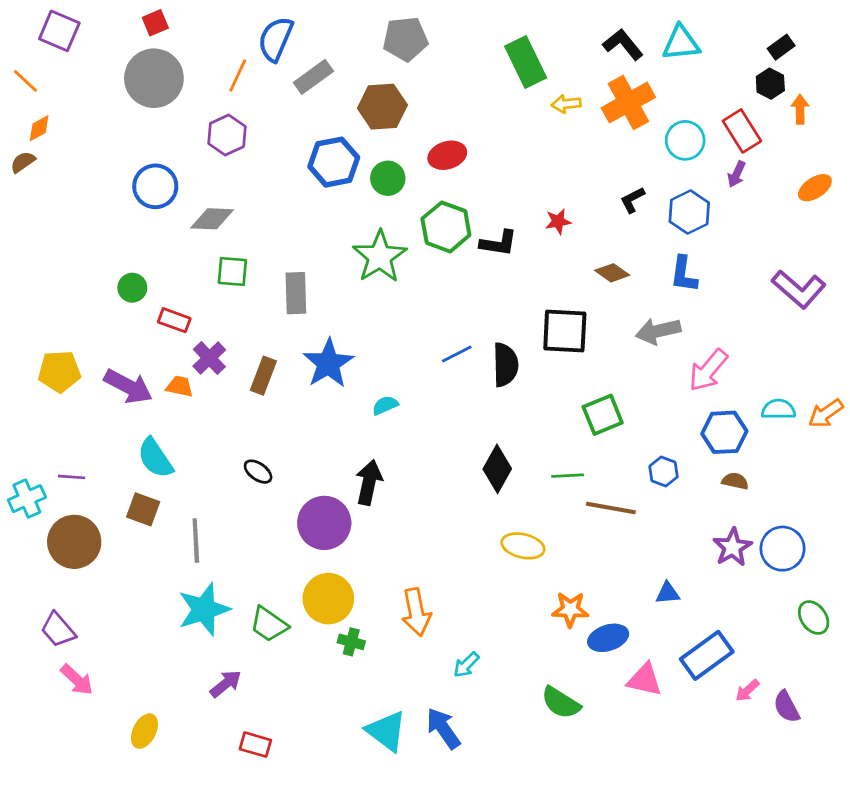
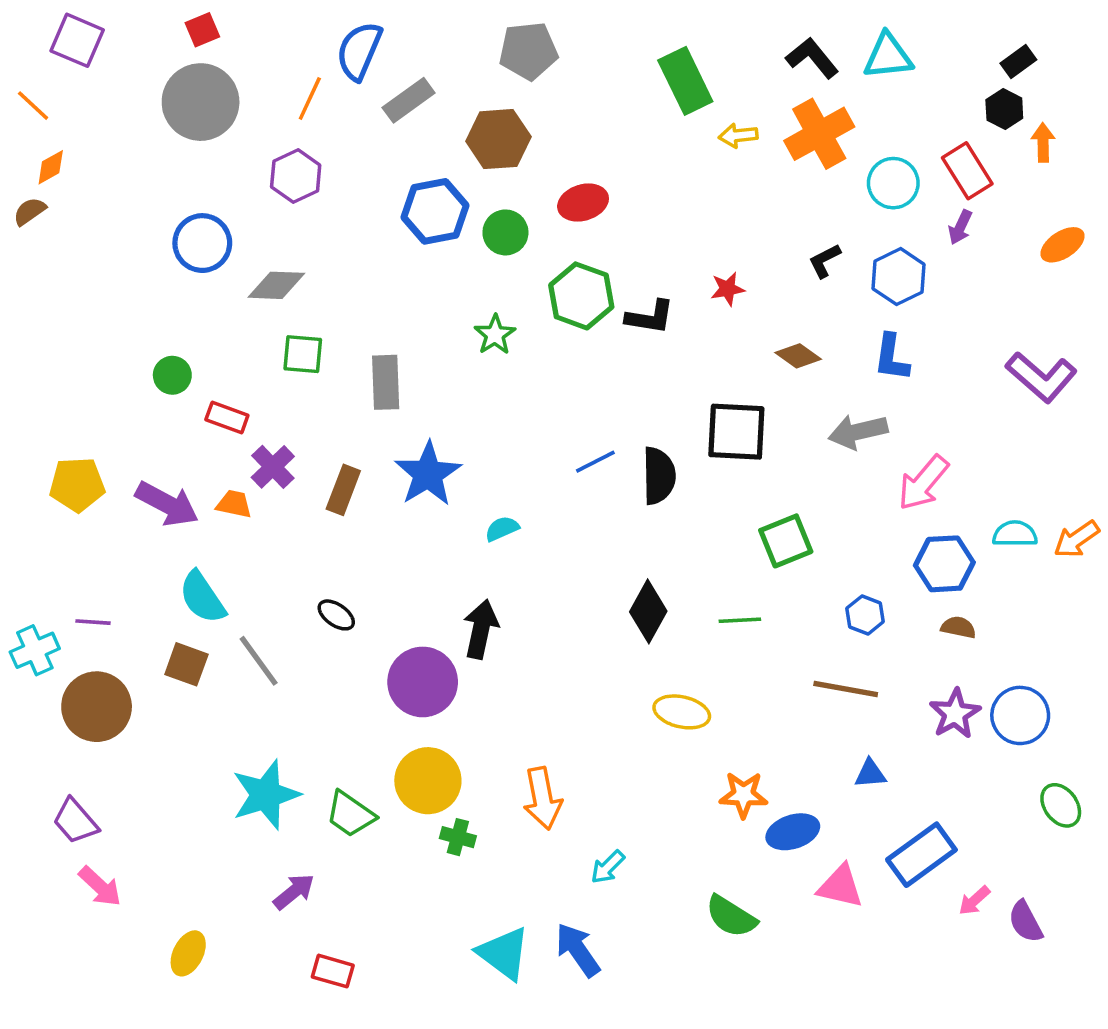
green star: (380, 257) -> (495, 335), size x0.6
brown line: (611, 508) -> (846, 689), moved
gray line: (196, 540) -> (259, 661), moved, turned -33

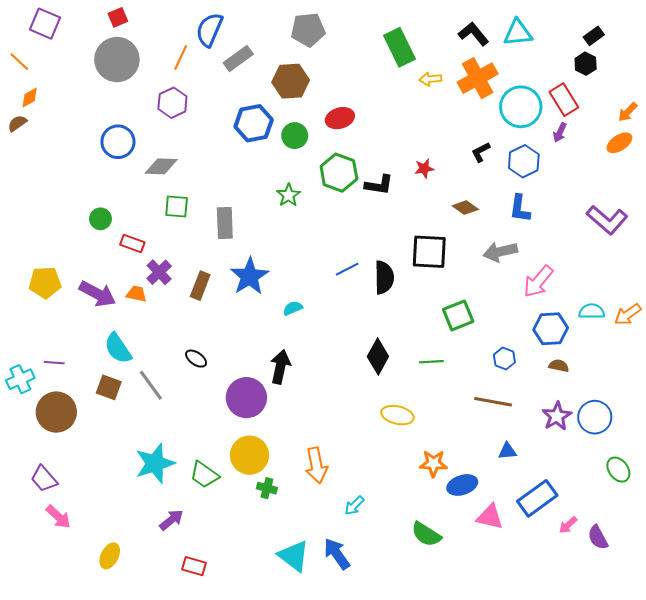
orange arrow: (1043, 143) -> (628, 112), moved, turned -135
cyan circle: (893, 183) -> (521, 107), size x1.4

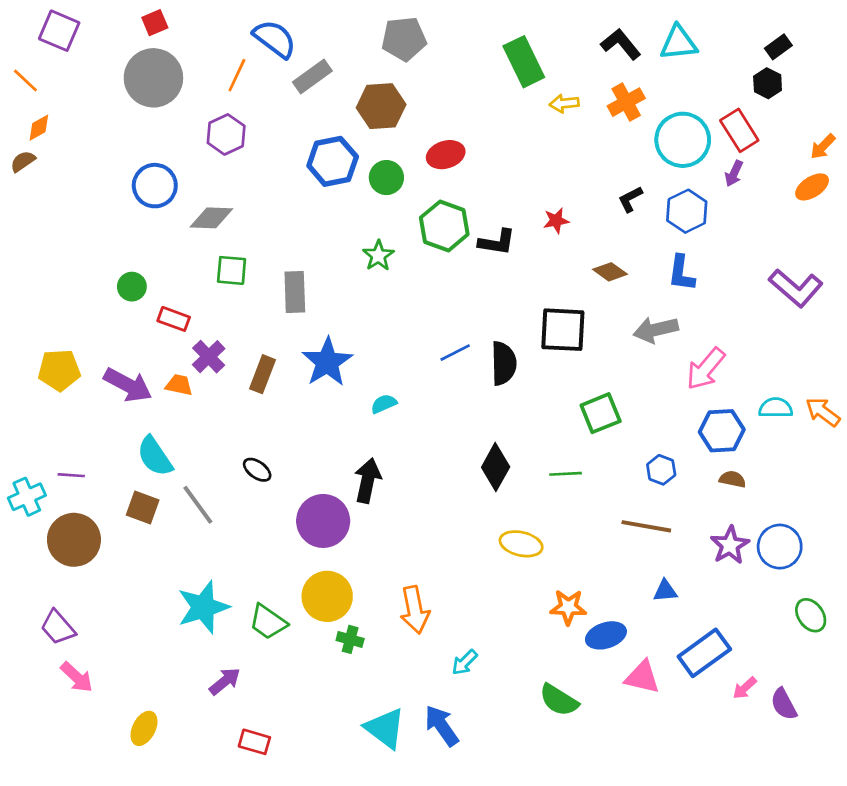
blue semicircle: (209, 30) -> (275, 39), turned 104
orange cross: (478, 78) -> (626, 102), size x0.7
orange arrow: (628, 314) -> (823, 412), turned 72

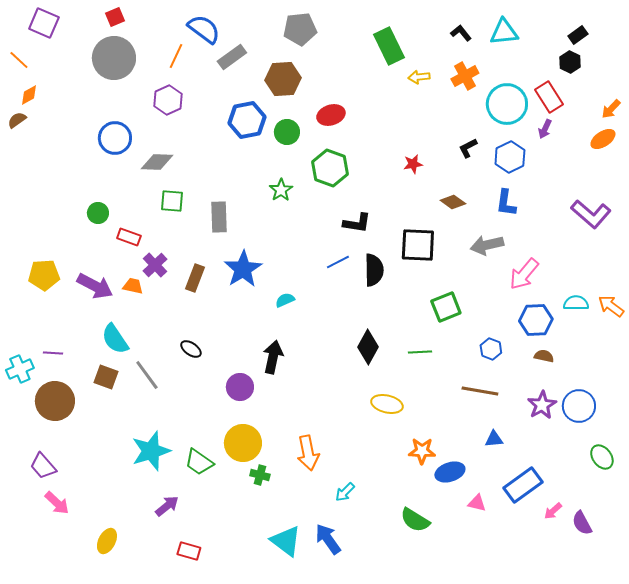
black L-shape: (621, 44) -> (461, 33), size x0.7
black L-shape: (497, 242) -> (357, 223), moved
purple circle: (323, 521) -> (240, 387), size x0.7
pink triangle: (642, 677) -> (477, 503), size x0.7

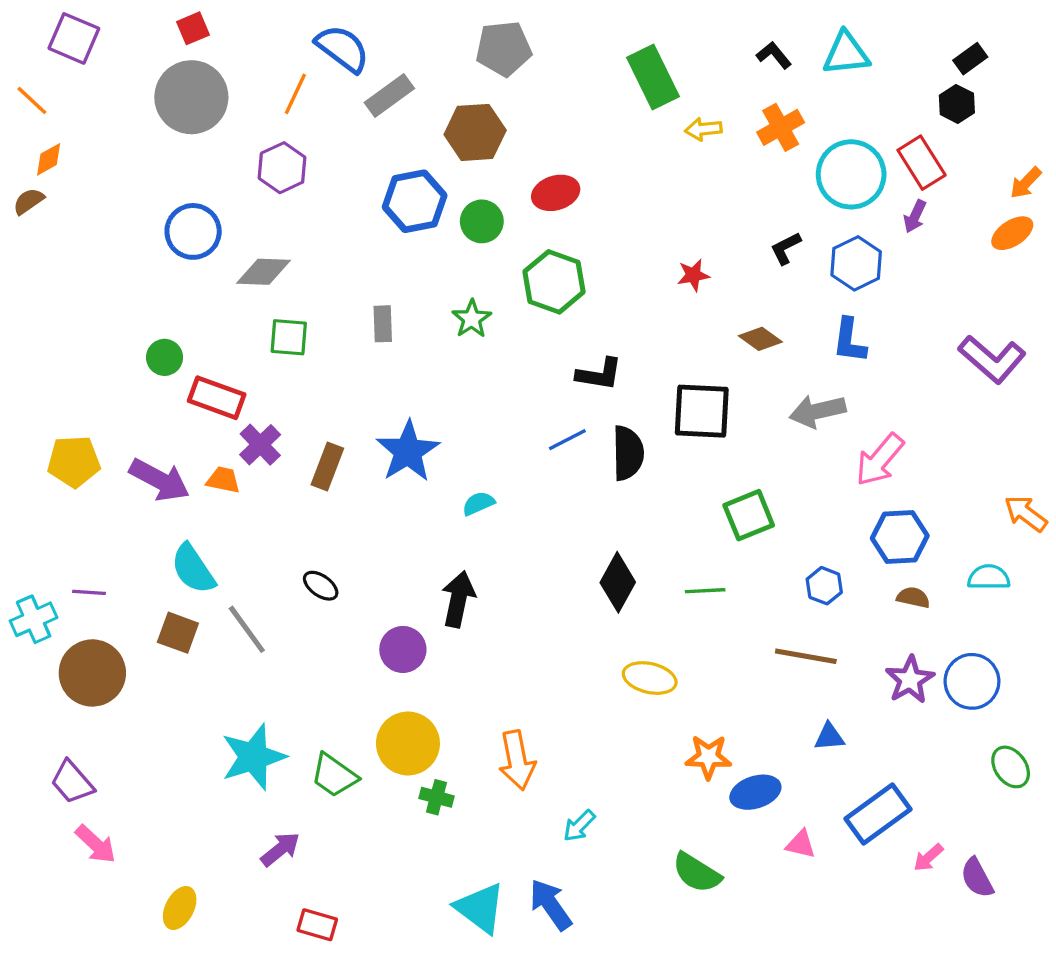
gray rectangle: (219, 217) -> (383, 324), moved, size x0.7
red rectangle: (129, 237) -> (217, 398), size x1.4
cyan semicircle: (576, 303) -> (989, 577), moved

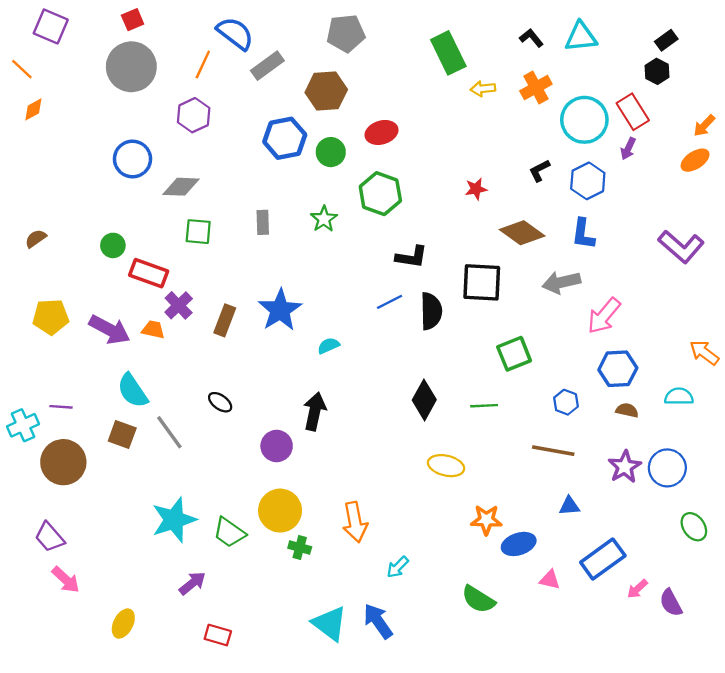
brown semicircle: (29, 201) -> (36, 239), moved
brown diamond: (760, 339) -> (522, 233), size x1.5

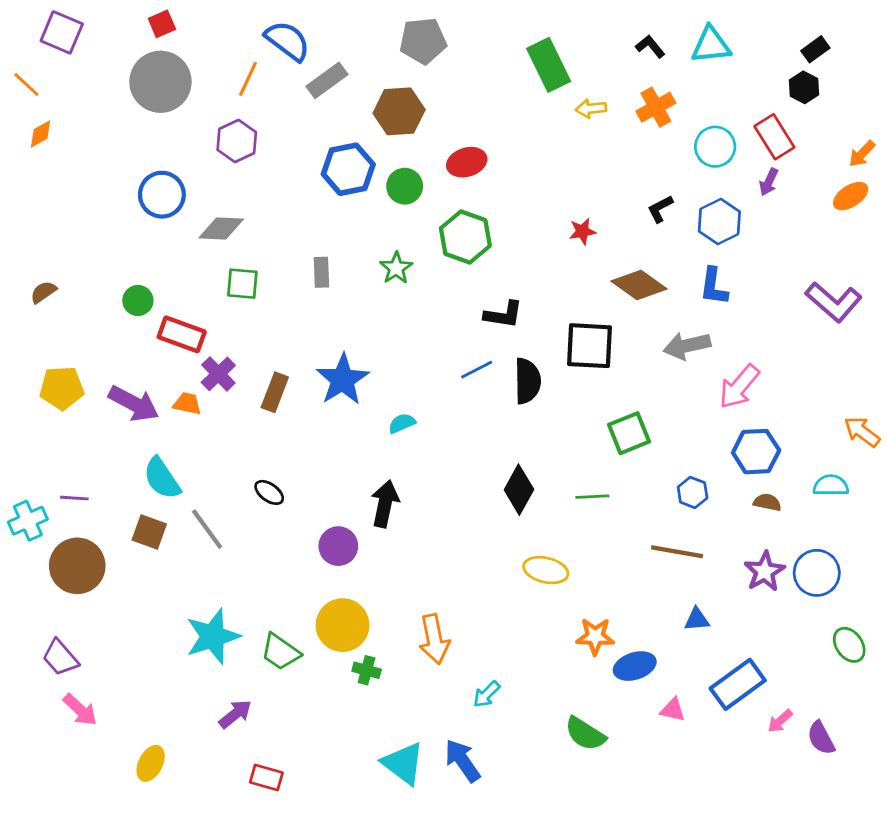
cyan circle: (584, 120) -> (715, 147), size x0.7

